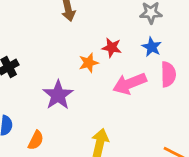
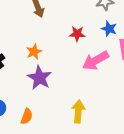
orange star: (89, 63) -> (34, 52), moved

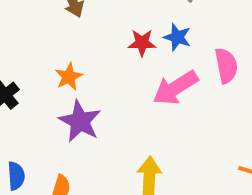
blue star: (109, 29) -> (177, 37), moved

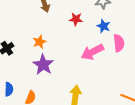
blue star: (177, 37) -> (104, 26), moved
red star: (142, 43) -> (76, 19), moved

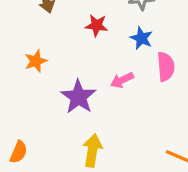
pink arrow: (92, 52) -> (122, 80), size x0.6
purple star: (43, 65) -> (78, 97), moved

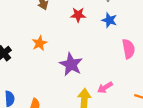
pink semicircle: (166, 67) -> (128, 49), moved
pink arrow: (122, 80) -> (105, 87), moved

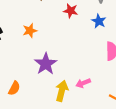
purple star: (71, 64) -> (46, 64), moved

